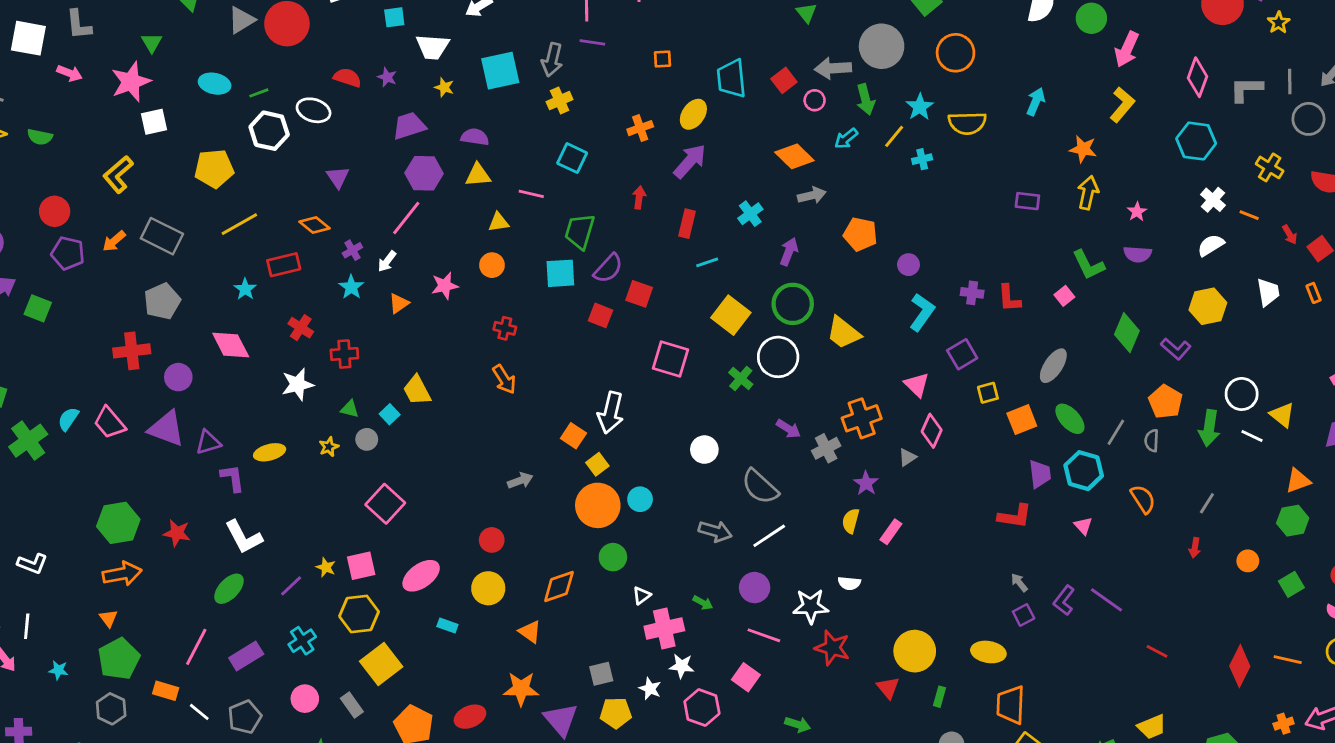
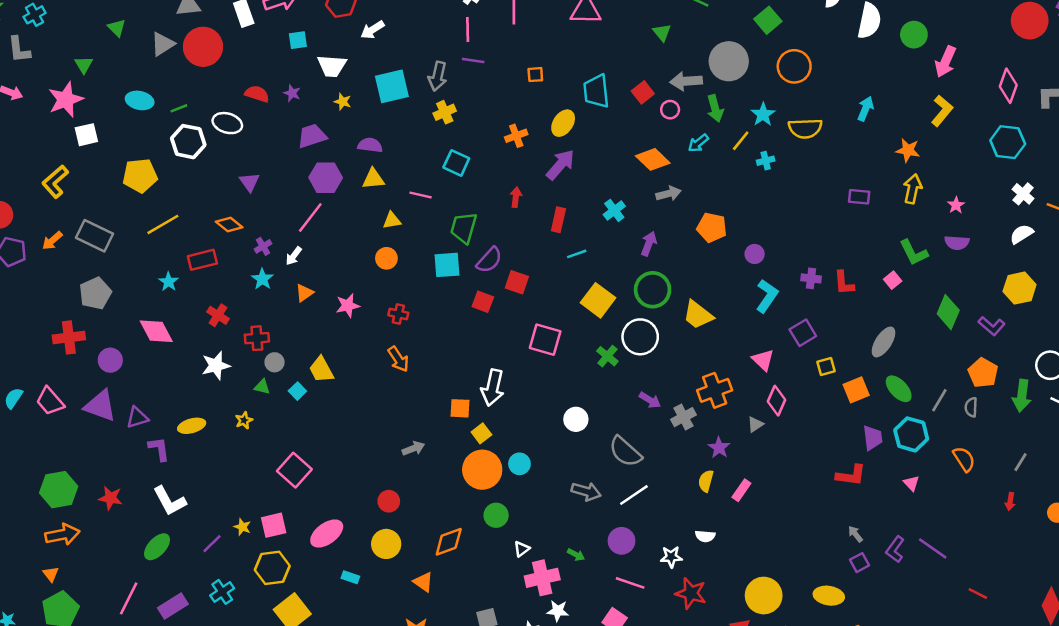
pink star: (445, 286) -> (348, 306), moved
orange square: (573, 436) -> (460, 408), turned -30
gray circle: (367, 439) -> (275, 362), moved
white star: (811, 606) -> (671, 557), size x0.7

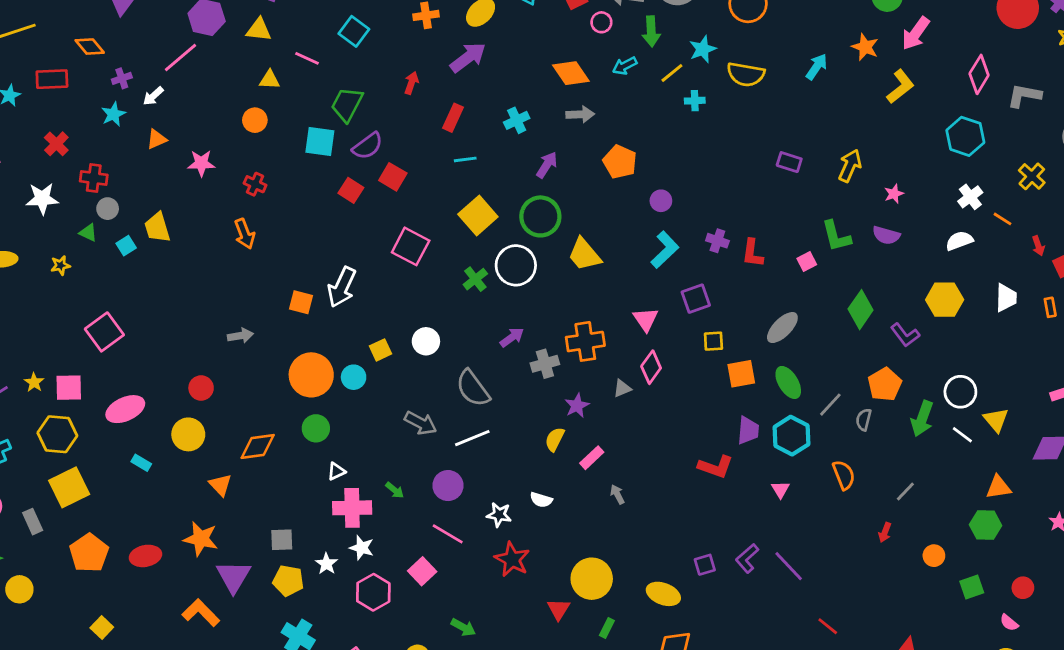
orange star: (908, 150) -> (865, 47), moved
purple arrow: (650, 400) -> (512, 337), turned -80
yellow square: (481, 433) -> (381, 350), moved
gray arrow: (855, 534) -> (617, 494), moved

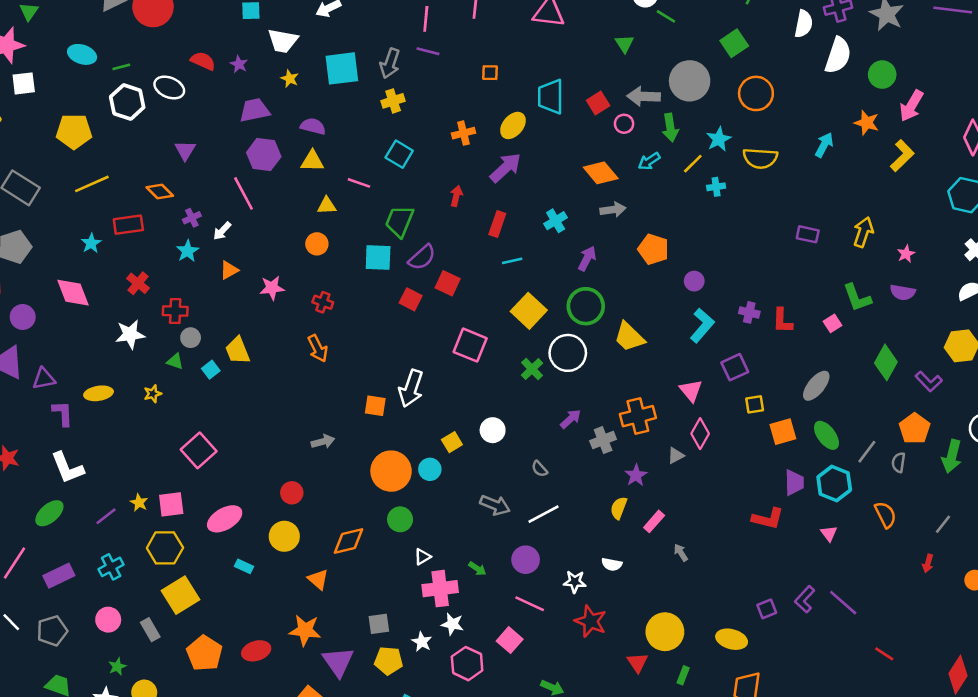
pink line: (180, 58) -> (244, 193), turned -72
gray semicircle: (473, 388) -> (540, 469), size x0.5

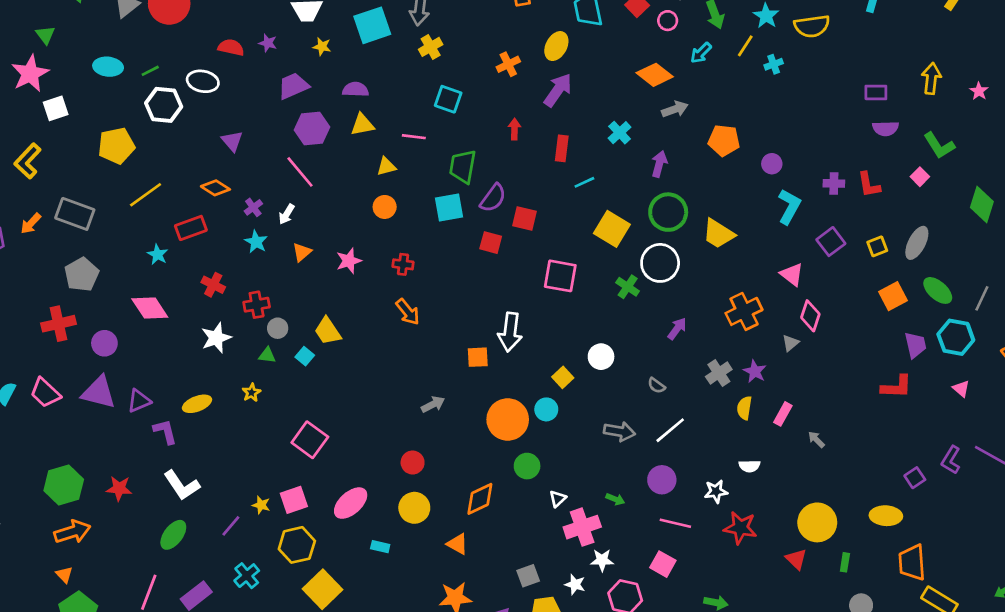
purple semicircle: (903, 292) -> (886, 128), moved
yellow square: (755, 404) -> (877, 246), moved
gray cross: (603, 440) -> (719, 373), moved

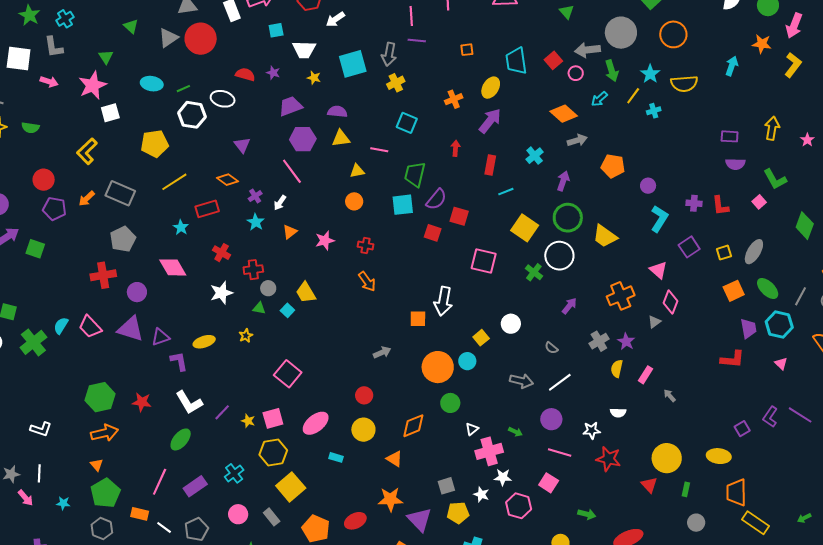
purple line: (231, 526) -> (222, 412), moved

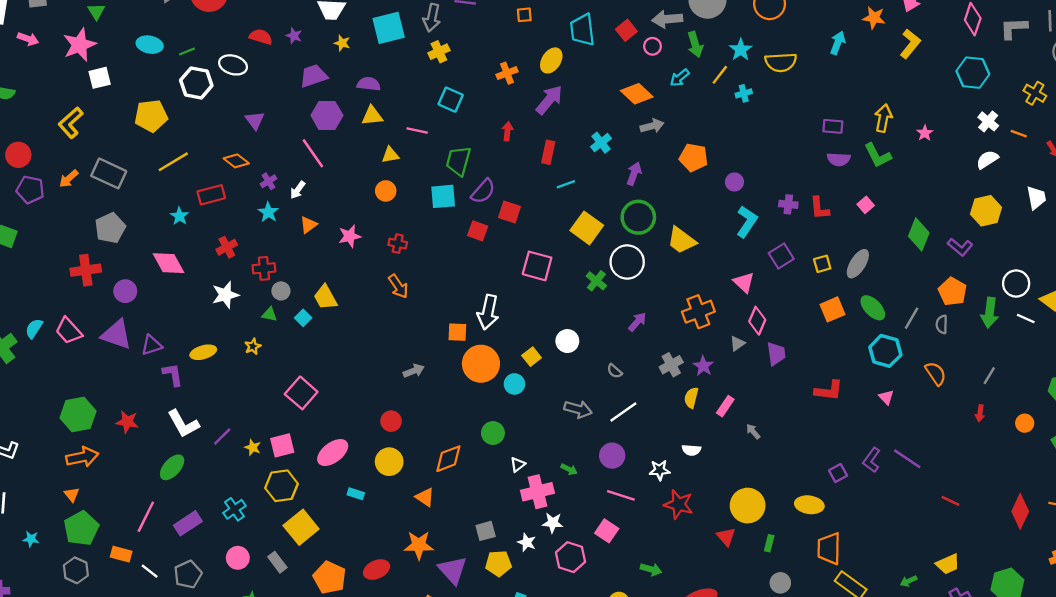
green L-shape: (775, 179) -> (878, 155), moved
red cross: (222, 253) -> (227, 247), turned 30
purple trapezoid: (748, 329) -> (776, 354), moved
orange circle: (438, 367) -> (481, 364), moved

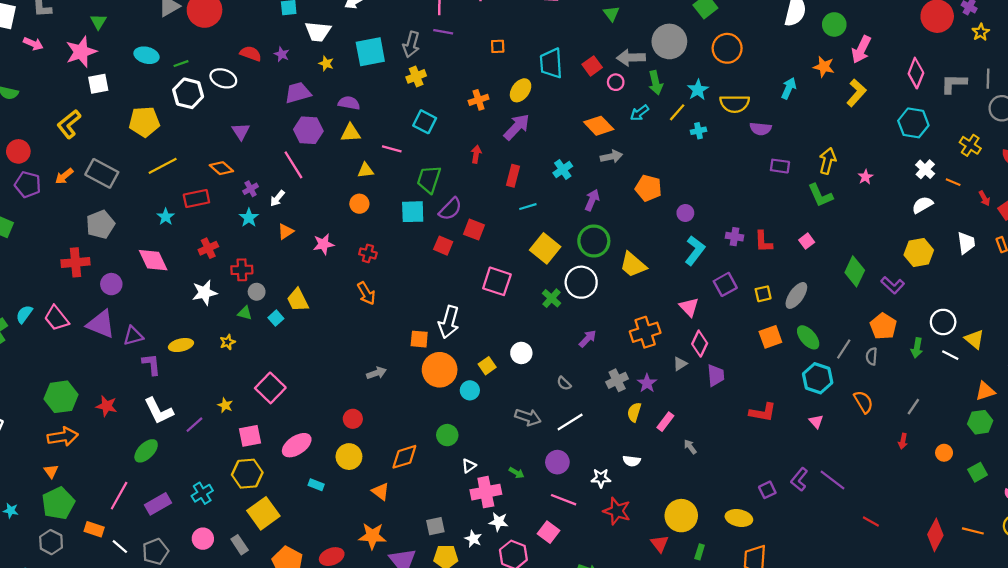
purple semicircle: (839, 159) -> (761, 129), moved
green arrow: (990, 313) -> (917, 348), size x0.7
yellow star: (253, 447) -> (225, 405), moved

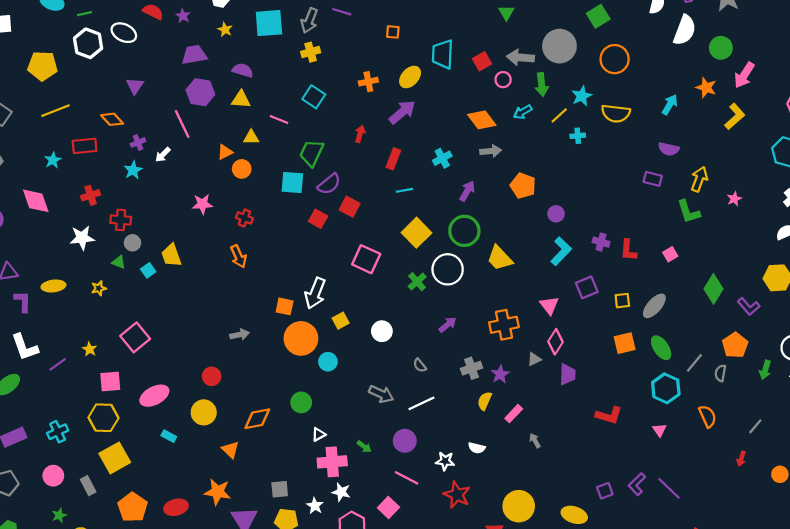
purple semicircle: (761, 129) -> (669, 149), moved
orange triangle: (286, 231) -> (225, 152), moved
yellow square: (487, 366) -> (341, 321), moved

